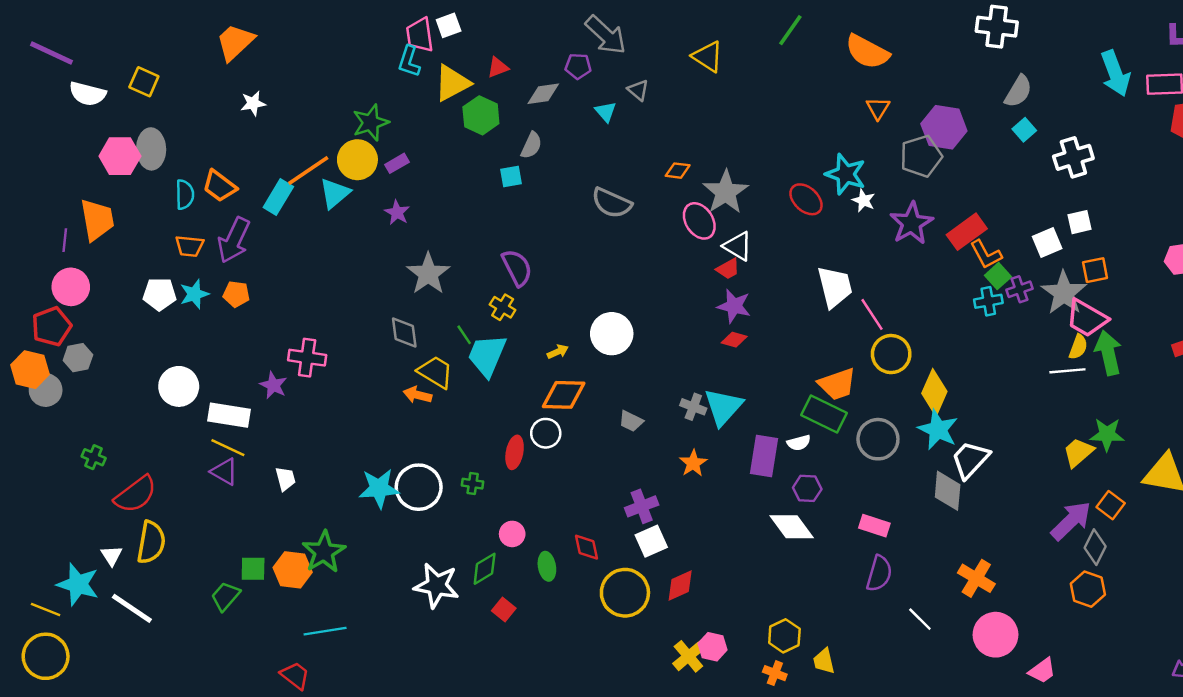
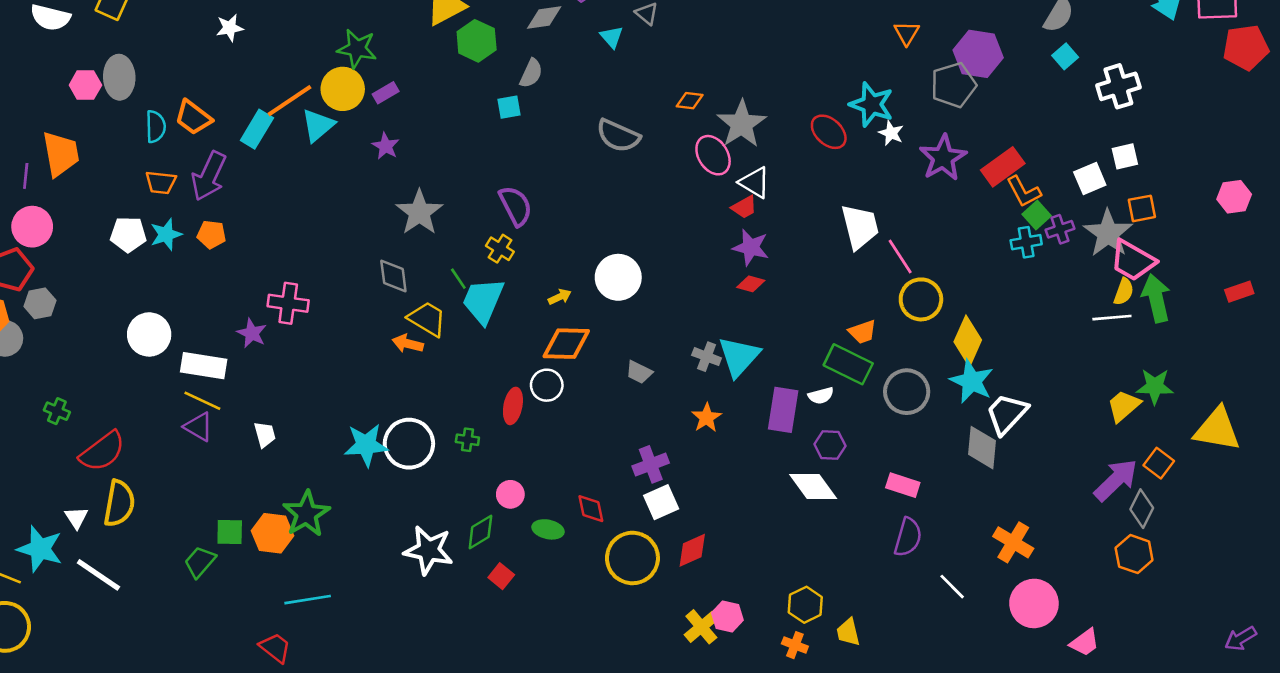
green star: (371, 123) -> (357, 49), turned 30
pink hexagon: (120, 156) -> (85, 85), size x0.7
orange trapezoid: (837, 384) -> (862, 332), size x0.7
green ellipse: (547, 566) -> (548, 529), turned -68

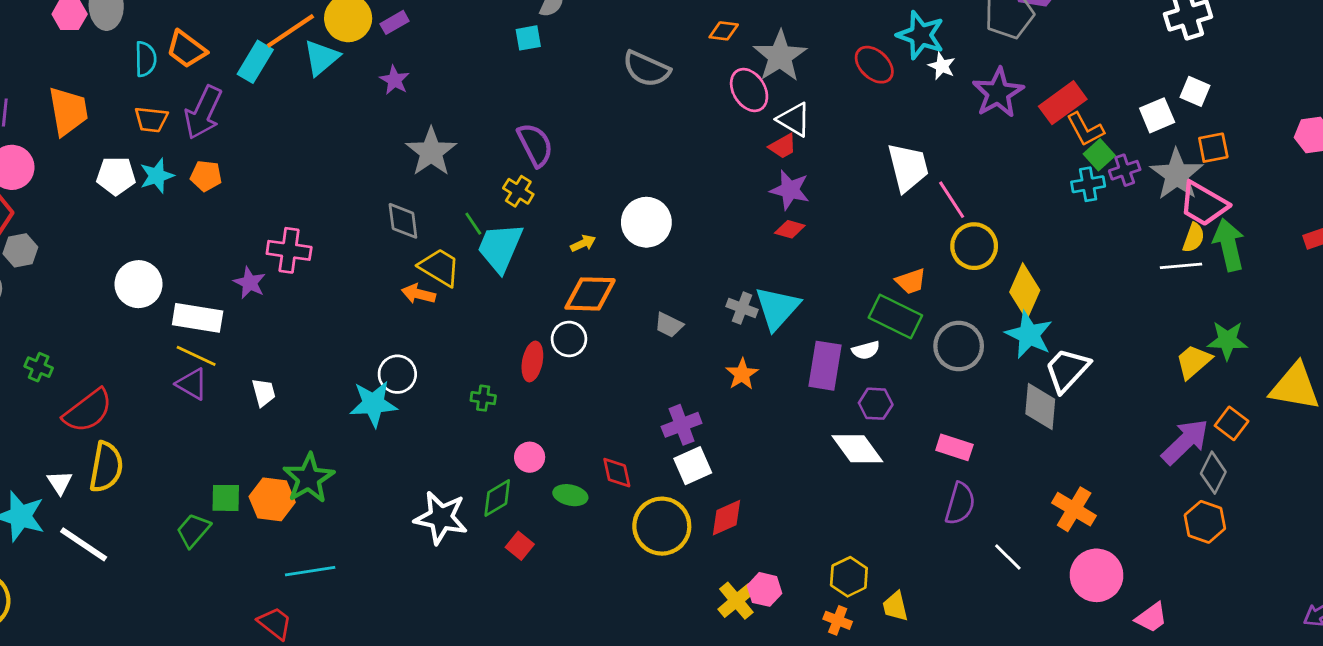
orange trapezoid: (61, 154) -> (68, 111), moved
white square: (1125, 156) -> (1195, 91), turned 36
white circle: (409, 444) -> (397, 374), moved, size x0.7

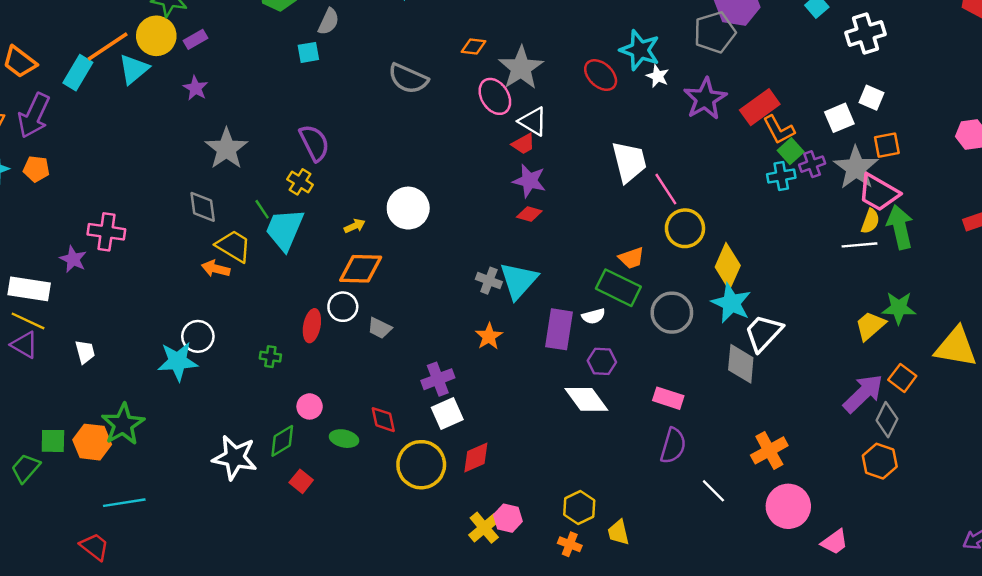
gray trapezoid: (669, 325) -> (380, 328), moved
orange cross: (1074, 509) -> (769, 450), turned 30

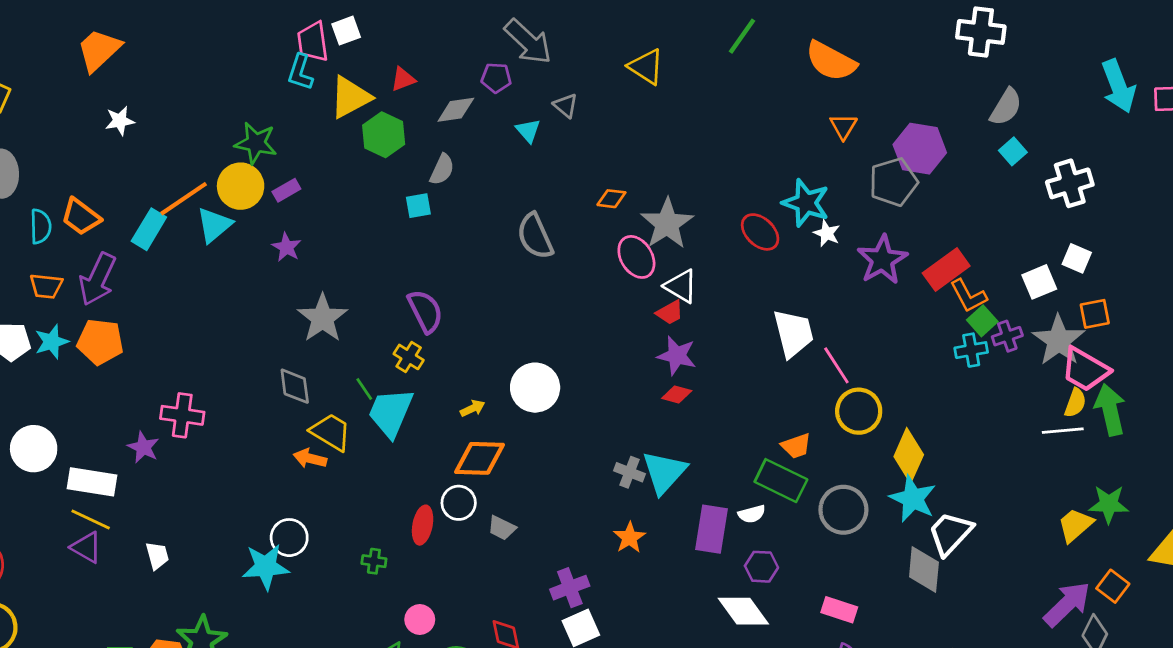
gray semicircle: (408, 79) -> (535, 236), turned 42
orange pentagon: (36, 169) -> (100, 342), size x1.5

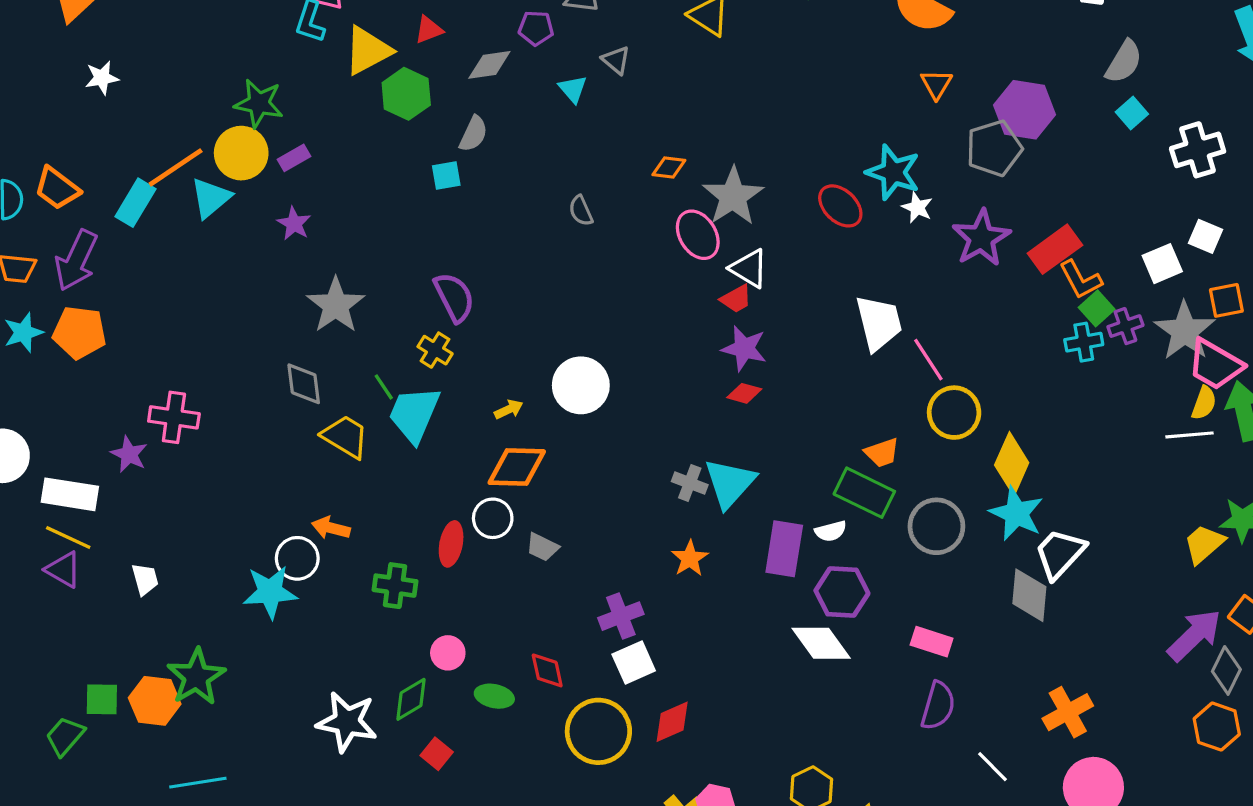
gray semicircle: (535, 236) -> (581, 211), size x0.6
orange arrow: (310, 458) -> (331, 528), moved
green cross: (374, 561) -> (395, 586), size x1.5
purple hexagon: (761, 567) -> (842, 592), size x1.4

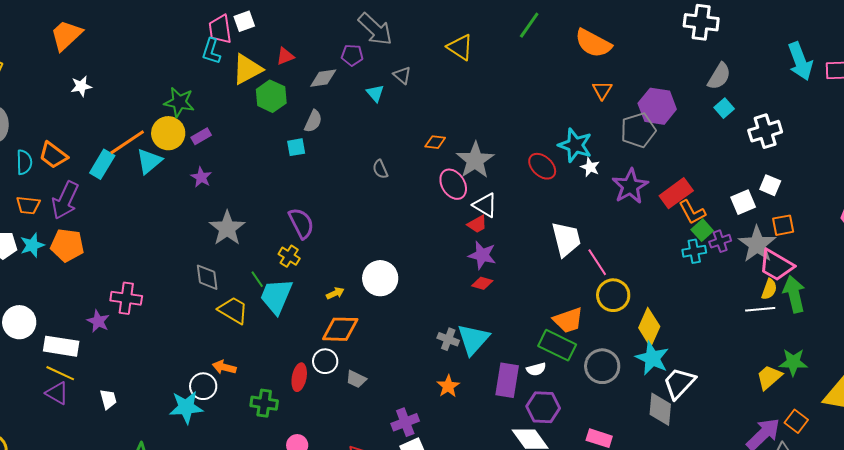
orange trapezoid: (882, 453) -> (568, 320), size x1.4

